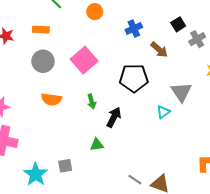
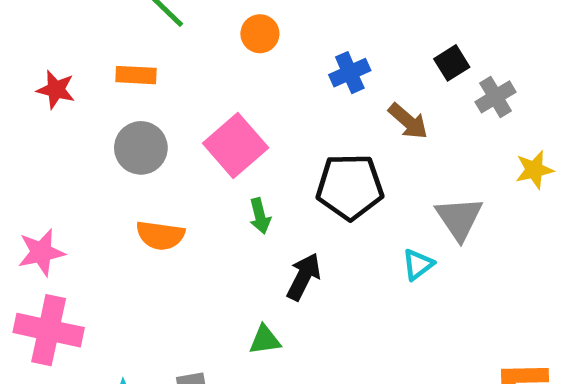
green arrow: (92, 101) -> (260, 216), moved

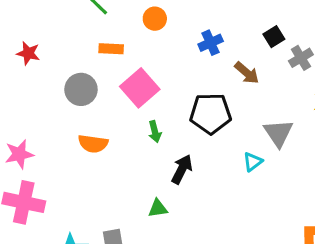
orange rectangle: (136, 75) -> (111, 49), moved

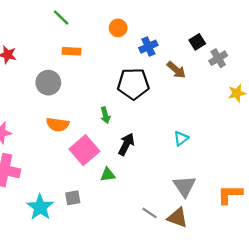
orange circle: (155, 19) -> (118, 28), moved
pink square: (140, 88) -> (84, 150), moved
black pentagon: (211, 114) -> (133, 84), moved
gray triangle: (278, 133) -> (184, 186), moved

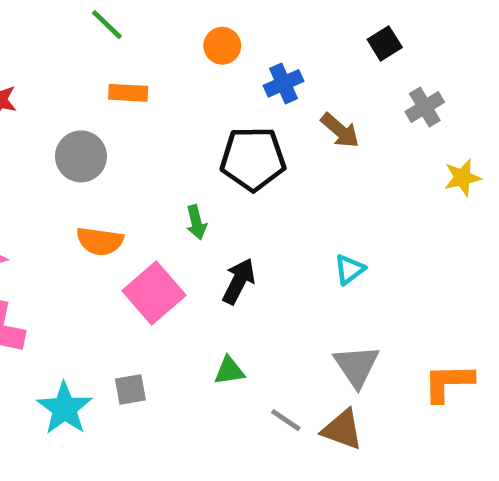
black square: (197, 42) -> (385, 43), moved
green triangle: (108, 175) -> (229, 371), moved

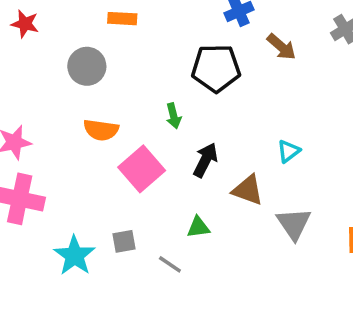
gray line: (286, 420) -> (170, 264), moved
brown triangle: (342, 430) -> (248, 190), moved

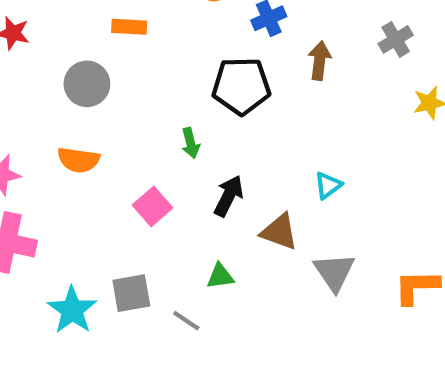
brown arrow: (281, 47) -> (319, 61), turned -124
orange semicircle: (101, 130) -> (78, 160), moved
pink square: (142, 169) -> (152, 206), size x0.7
gray square: (124, 241) -> (131, 293), size x1.4

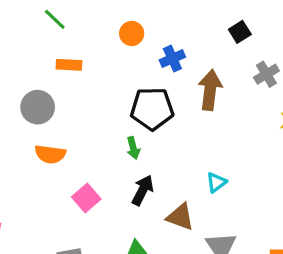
brown arrow: (319, 61) -> (210, 90), size x1.4
green arrow: (191, 143) -> (133, 148), moved
orange semicircle: (78, 160) -> (50, 154), moved

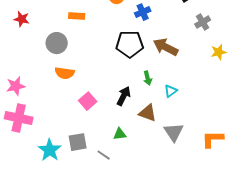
brown arrow: (210, 90) -> (166, 47), moved, turned -70
green arrow: (133, 148) -> (148, 78), moved

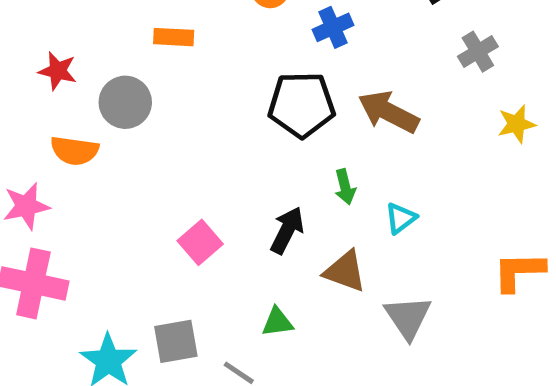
red star: (22, 19) -> (58, 71), moved
orange semicircle: (65, 73) -> (75, 151), moved
orange L-shape: (213, 139) -> (519, 271), moved

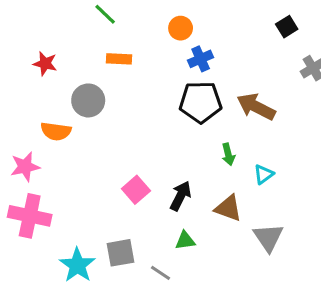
blue cross: (333, 27) -> (201, 59), moved
red star: (58, 71) -> (45, 64), moved
black arrow: (287, 230) -> (181, 196), moved

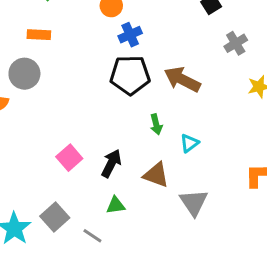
orange rectangle: (119, 59) -> (39, 35), moved
gray square: (121, 253) -> (55, 217), turned -32

